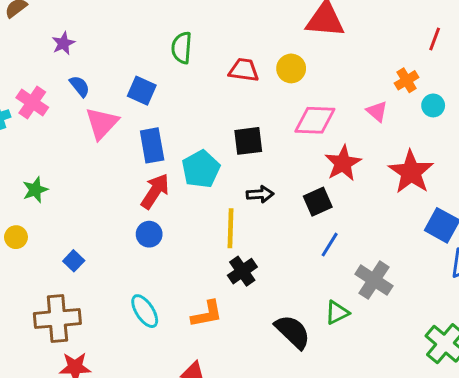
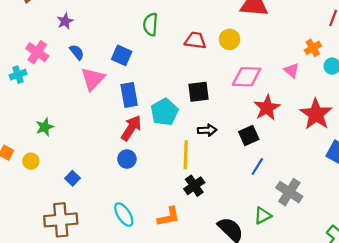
pink cross: (32, 102) -> (37, 52), moved

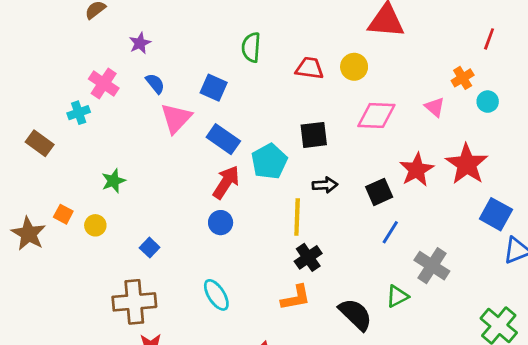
blue rectangle: (129, 95) -> (223, 139), turned -45
red star: (267, 108) -> (417, 170), moved
orange L-shape: (169, 217) -> (296, 298), moved

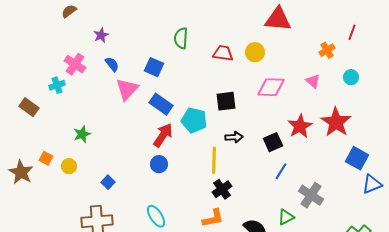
orange cross: (463, 78) -> (327, 50), moved
cyan pentagon: (269, 161) -> (194, 120), turned -30

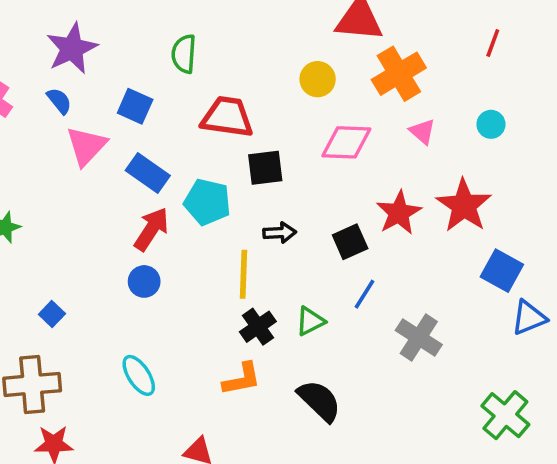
purple star: (101, 35) -> (72, 48), moved, size x1.8
orange cross: (327, 50) -> (399, 74), moved, size x1.8
red trapezoid: (223, 53) -> (227, 117), moved, size x1.4
green triangle: (286, 217) -> (310, 321), moved

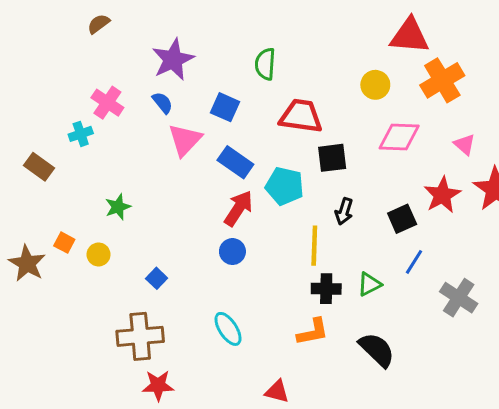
pink triangle: (422, 132) -> (465, 144), moved
black arrow: (280, 233) -> (344, 211), turned 110
black cross: (258, 327) -> (326, 289), turned 36

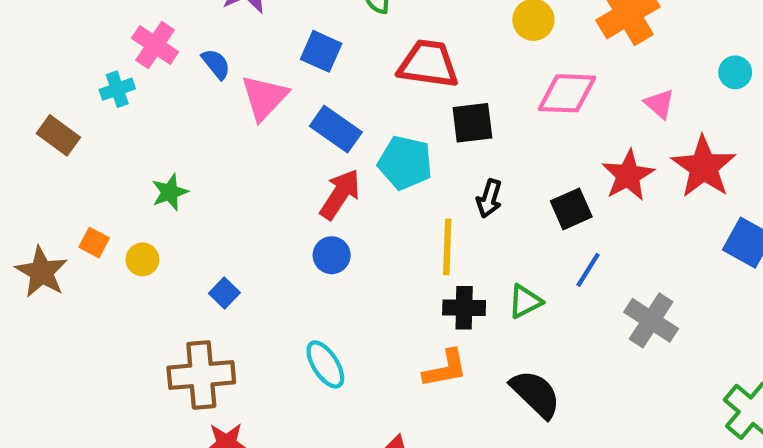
blue semicircle: (163, 103) -> (216, 64), moved

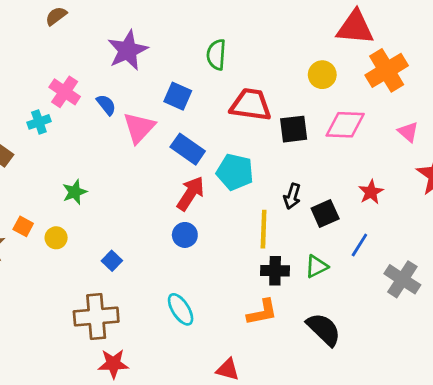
black square: (472, 123) -> (294, 129), moved
red star: (628, 175) -> (371, 192), moved, size x0.7
black square: (571, 209) -> (325, 213), moved

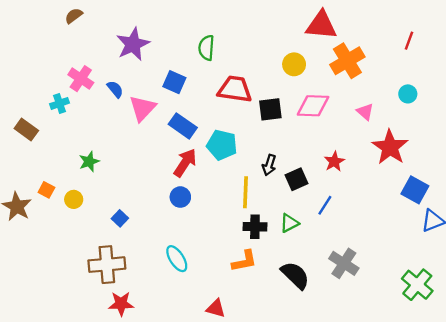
gray cross: (402, 279) -> (344, 263), moved

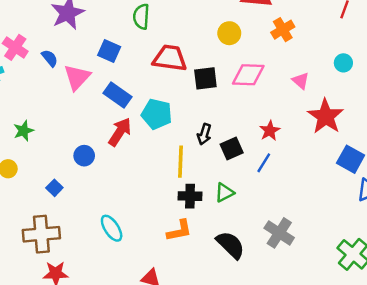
orange cross: (347, 61) -> (283, 30), size x0.7
blue circle: (180, 197) -> (84, 156), moved
blue line: (325, 205) -> (264, 163), moved

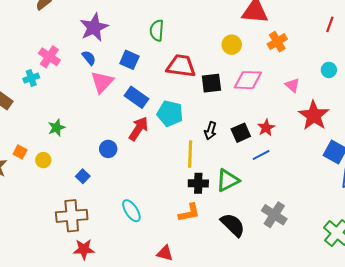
blue semicircle: (50, 58) -> (89, 58), moved
black square: (232, 149) -> (241, 133), moved
blue line: (264, 163) -> (261, 155), turned 30
green triangle: (225, 193) -> (228, 180), size x1.4

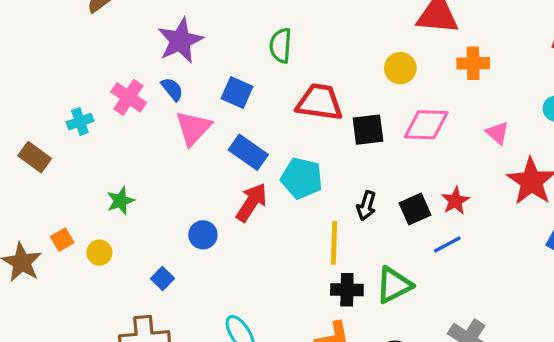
orange cross: (277, 42) -> (473, 63), turned 30
pink cross: (49, 57) -> (129, 97), moved
orange square: (20, 152) -> (62, 240), turned 32

